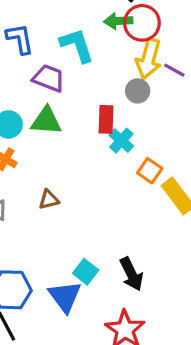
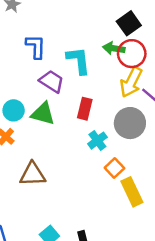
gray circle: (138, 91) -> (130, 123), moved, size x1.6
red rectangle: (106, 119) -> (85, 109), moved
brown triangle: (49, 200) -> (33, 174), size x1.6

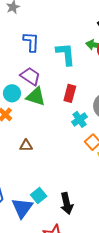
purple trapezoid: (52, 81) -> (30, 76), moved
brown triangle: (33, 174) -> (26, 146), size x0.6

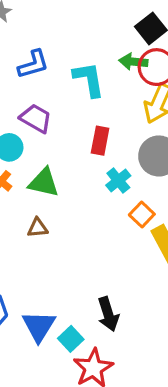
blue L-shape: (31, 42) -> (33, 64), turned 75
green triangle: (36, 96) -> (44, 183), moved
cyan square: (39, 195) -> (71, 339), moved

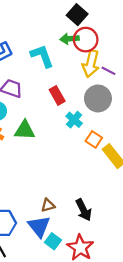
red rectangle: (100, 141) -> (57, 95), turned -30
brown triangle: (38, 228) -> (48, 205), moved
cyan square: (71, 339) -> (53, 241), moved

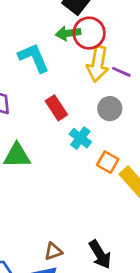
gray circle: (98, 98) -> (110, 109), size x0.7

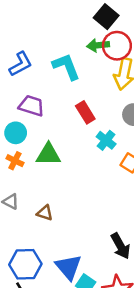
brown triangle: (53, 251) -> (45, 213), moved, turned 36

